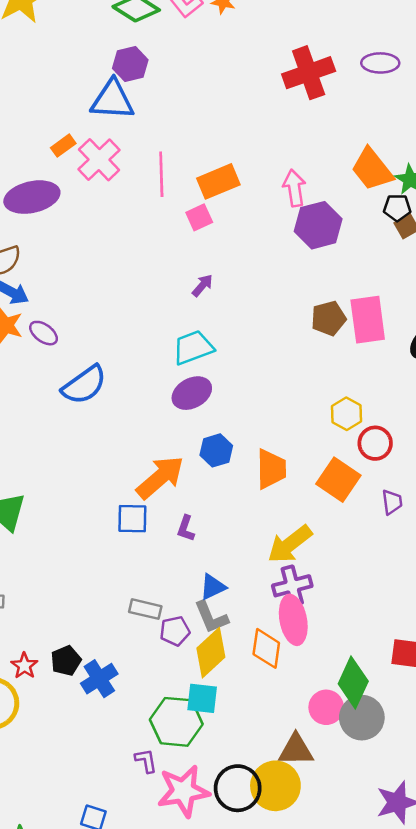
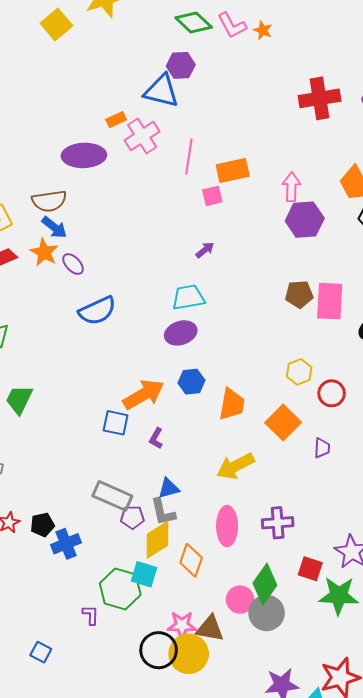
red circle: (375, 443) -> (332, 393), moved
purple cross: (292, 586) -> (278, 523), moved
gray rectangle: (145, 609) -> (112, 496), size x1.5
orange diamond: (266, 648) -> (191, 560), moved
pink star: (183, 791) -> (182, 625), moved, size x0.7

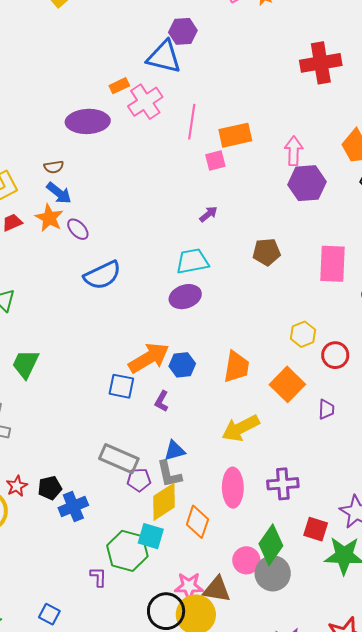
brown semicircle: (49, 201) -> (54, 167), size x0.6
brown pentagon: (299, 294) -> (267, 252), moved
blue hexagon: (191, 382) -> (182, 365), moved

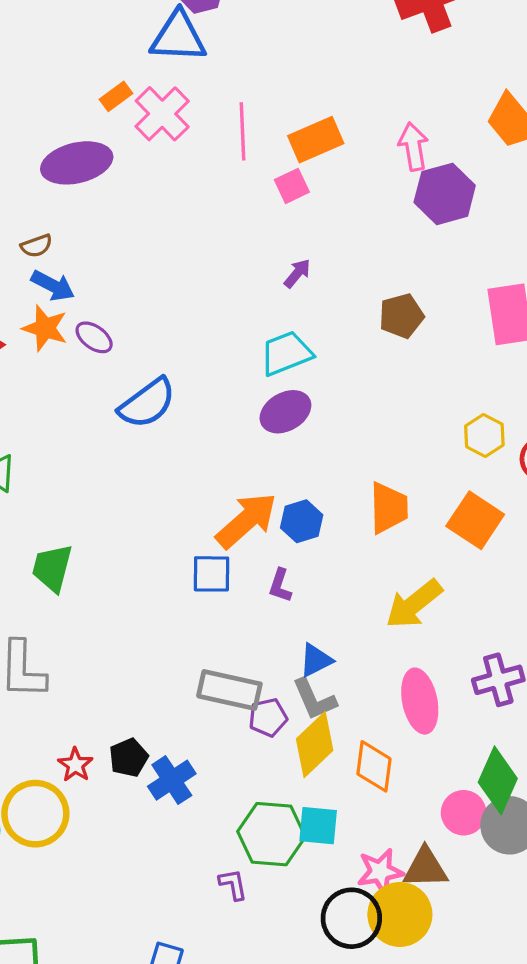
cyan square: (151, 536) -> (318, 826), moved

